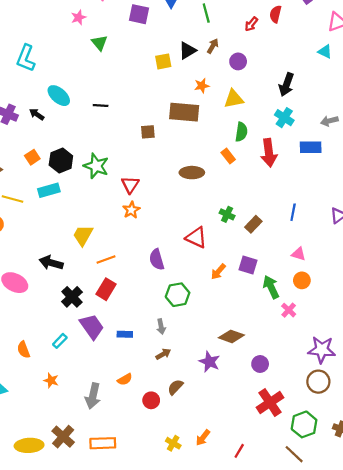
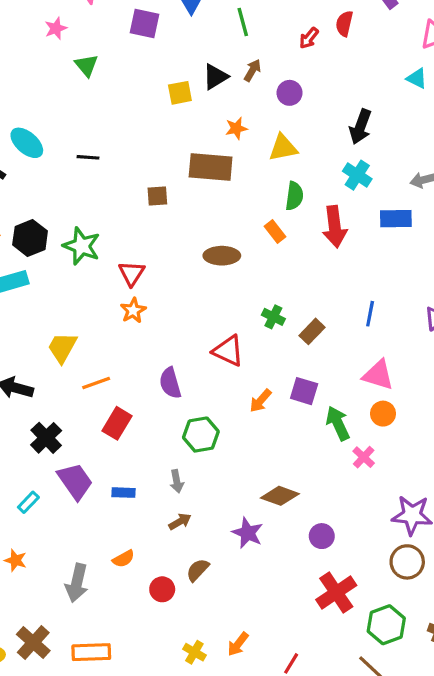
pink triangle: (299, 254) -> (378, 375), size x1.5
red rectangle: (106, 289) -> (117, 423), moved

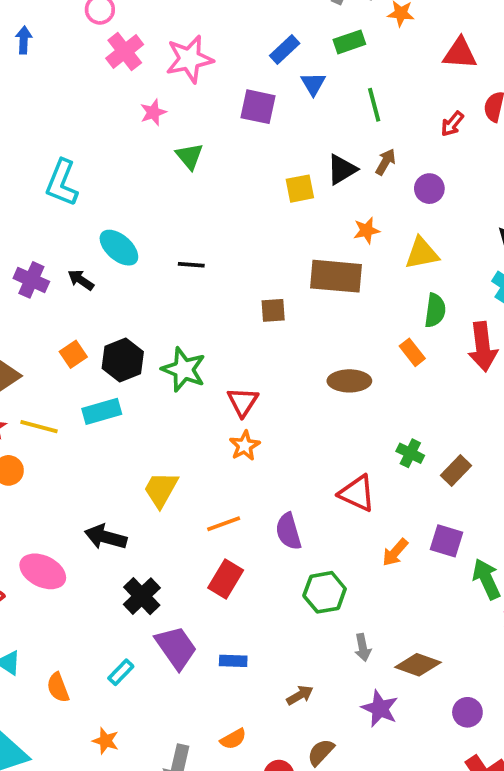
orange line: (96, 383) -> (224, 524), moved
gray arrow: (177, 481) -> (363, 648), moved

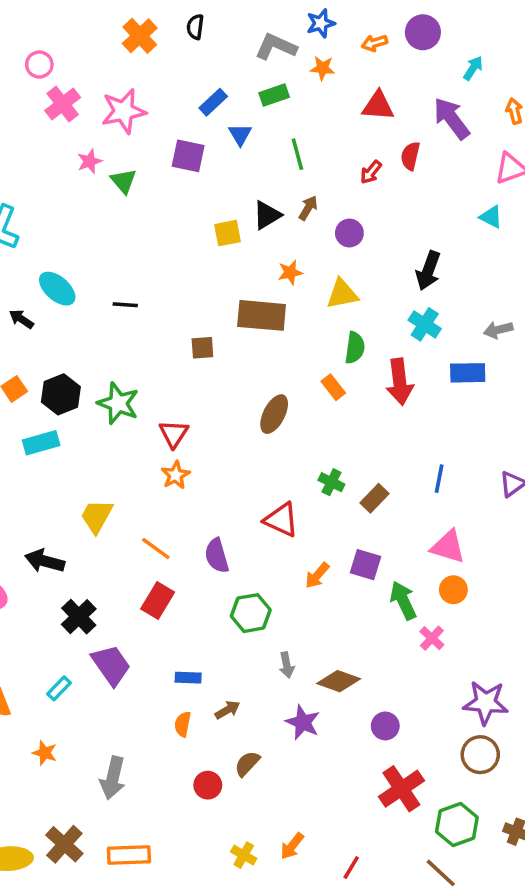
green triangle: (189, 156) -> (124, 181), moved
brown ellipse: (349, 381) -> (274, 414), turned -63
orange line: (224, 524) -> (156, 549), turned 56
blue rectangle: (233, 661) -> (188, 678), moved
orange semicircle: (233, 739) -> (183, 724), moved, turned 130

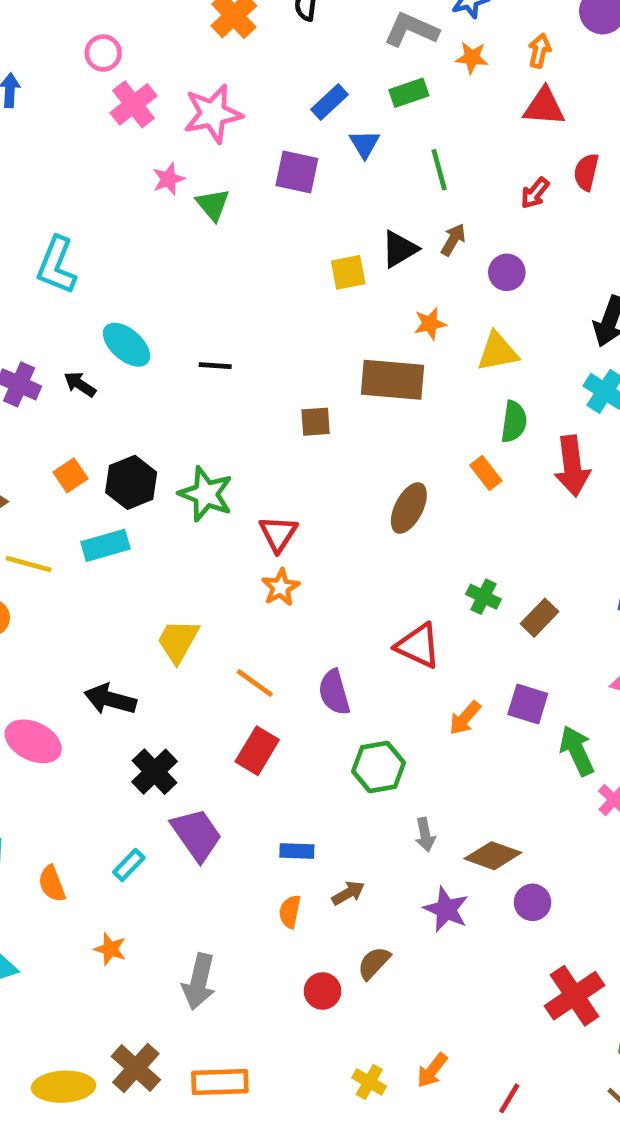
orange arrow: (374, 43) -> (540, 51), moved, turned 120
purple circle: (385, 726) -> (533, 902), moved

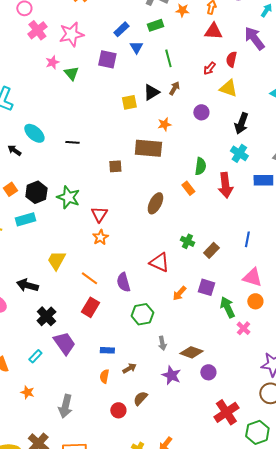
purple circle: (507, 272) -> (201, 112), moved
yellow triangle: (498, 352) -> (228, 88), moved, turned 30

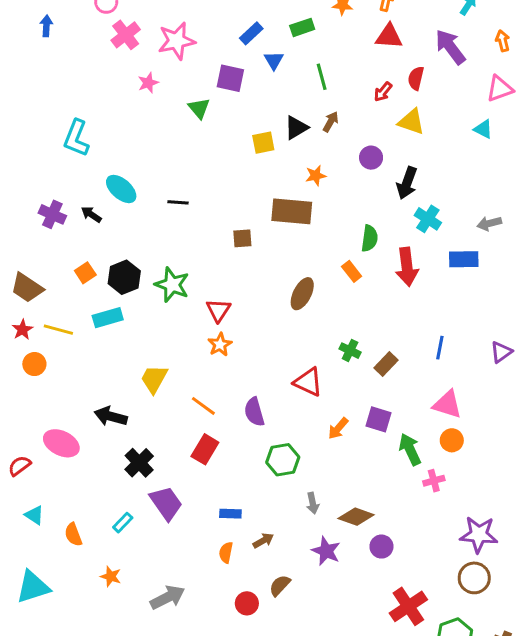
green triangle: (71, 73) -> (199, 108), moved
black arrow: (241, 123) -> (407, 183), moved
pink cross: (243, 328) -> (434, 481), turned 32
gray arrow: (65, 406) -> (168, 597), turned -130

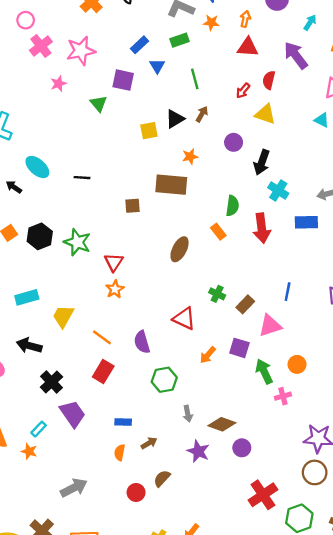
cyan rectangle: (108, 318) -> (27, 297), moved
pink triangle: (447, 404) -> (270, 326), moved, turned -35
orange star: (111, 576) -> (29, 451), moved

